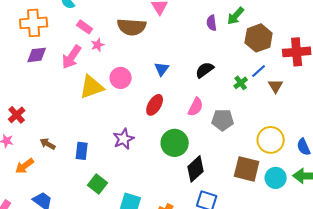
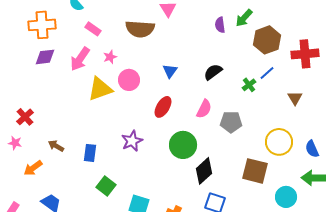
pink star: (98, 45) -> (110, 57), moved
brown triangle: (276, 86) -> (295, 98), moved
cyan circle: (276, 178) -> (286, 197), moved

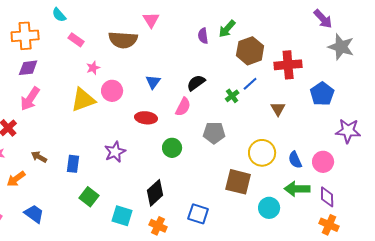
pink arrow: (80, 59) -> (30, 99), moved
red ellipse: (163, 107) -> (146, 118), turned 65
pink semicircle: (204, 109) -> (183, 107), moved
green circle: (183, 145) -> (172, 148), moved, size x0.7
black diamond: (204, 171) -> (155, 193), moved

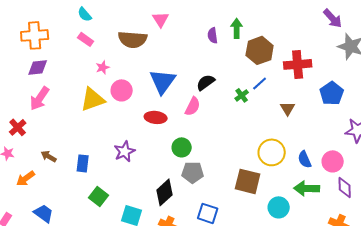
cyan semicircle: (59, 15) -> (85, 14), moved
green arrow: (227, 29) -> (237, 28), turned 138
blue triangle: (153, 82) -> (163, 81), size x1.8
gray pentagon: (214, 133) -> (193, 172), moved
purple diamond: (327, 197) -> (345, 187), moved

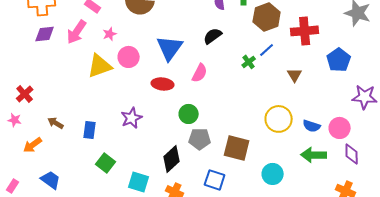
black semicircle: (206, 82) -> (213, 36), moved
pink arrow: (40, 98) -> (77, 32), moved
blue semicircle: (305, 159) -> (312, 126), turned -48
brown square: (248, 181) -> (237, 148), moved
cyan circle: (279, 207) -> (273, 174), moved

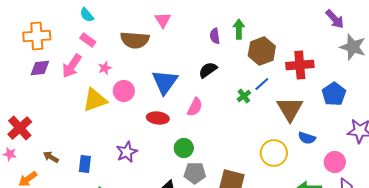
brown triangle: (295, 75) -> (290, 109), size x1.8
red cross: (25, 94) -> (20, 128), size x1.4
blue semicircle: (312, 126) -> (307, 138), moved

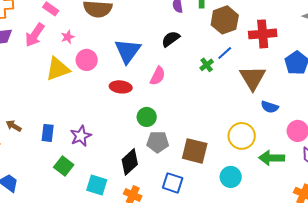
purple star: (127, 152) -> (81, 136), moved
yellow circle: (274, 153) -> (242, 136), moved

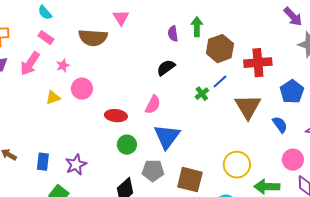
blue triangle: (128, 51) -> (167, 137), moved
yellow triangle: (58, 69) -> (53, 98), size x0.6
blue semicircle: (270, 107) -> (280, 125), moved, turned -144
green circle: (147, 117) -> (127, 145), moved

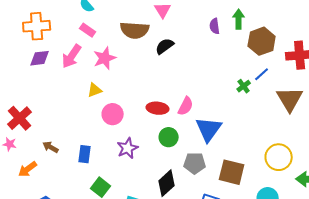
pink star: (63, 66) -> (105, 58), size x1.6
black semicircle: (166, 68) -> (165, 46), moved
pink circle: (82, 89) -> (113, 114), moved
pink semicircle: (153, 105) -> (186, 106), moved
purple star: (76, 165) -> (128, 148), moved

